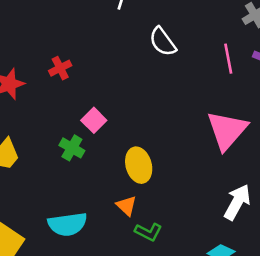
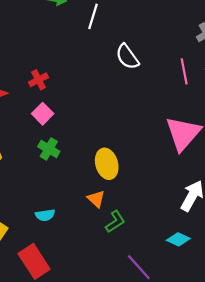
pink square: (94, 120) -> (43, 114), moved
cyan semicircle: (67, 224) -> (45, 215), size x0.6
green L-shape: (148, 232) -> (115, 222), turned -60

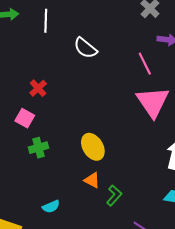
pink line: (184, 71) -> (145, 64), moved
red cross: (39, 80) -> (38, 88), moved
green cross: (49, 149) -> (39, 148), turned -30

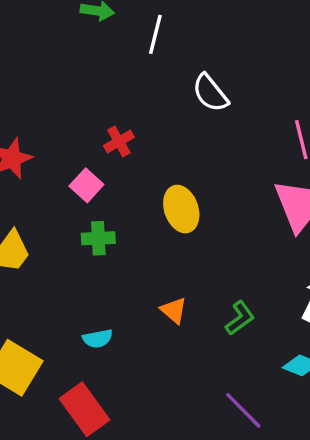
yellow ellipse: (93, 147) -> (181, 209), moved
green L-shape: (114, 196) -> (240, 318), moved

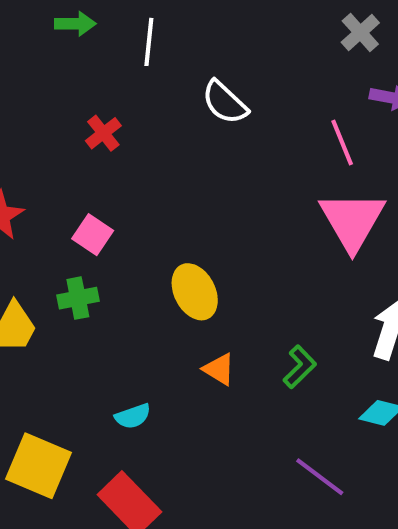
red cross: (119, 141) -> (103, 133), moved
yellow ellipse: (181, 209) -> (195, 292), moved
green cross: (98, 238) -> (78, 298), moved

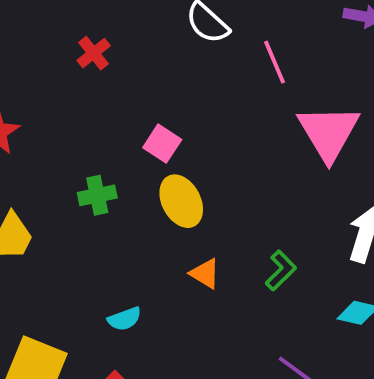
pink line: (342, 142) -> (275, 62), moved
pink square: (93, 235) -> (162, 144), moved
green cross: (78, 298) -> (97, 195), moved

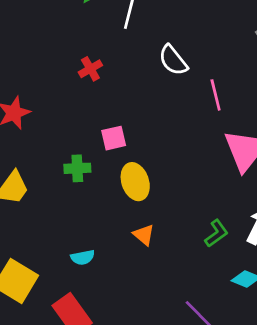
pink square: (162, 144) -> (114, 138), moved, turned 35
green L-shape: (281, 270) -> (216, 233), moved

